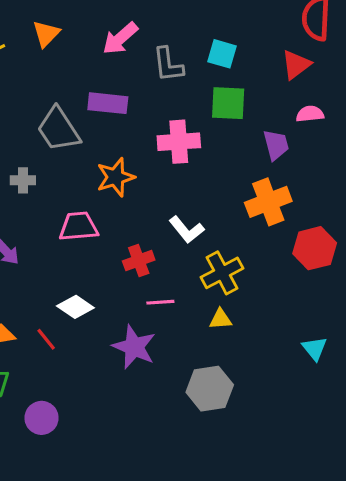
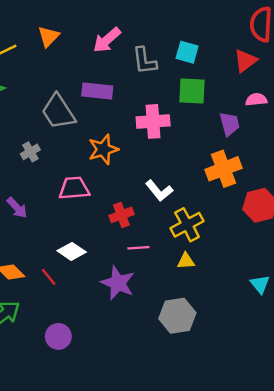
gray cross: (23, 180) -> (30, 152), turned -30
purple circle: (42, 418) -> (58, 336), moved

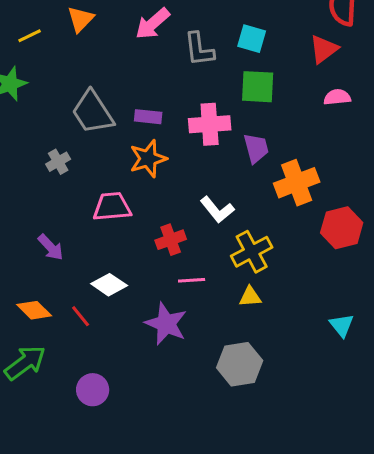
purple rectangle: (97, 91) -> (148, 117), moved, size x0.7
purple trapezoid: (230, 124) -> (256, 148), moved
purple arrow: (17, 208) -> (51, 247), moved

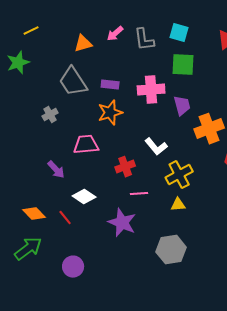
orange triangle: (81, 19) -> (83, 44), moved, turned 30
pink arrow: (153, 24) -> (115, 34), moved, size x0.7
purple arrow: (51, 247) -> (56, 170), moved

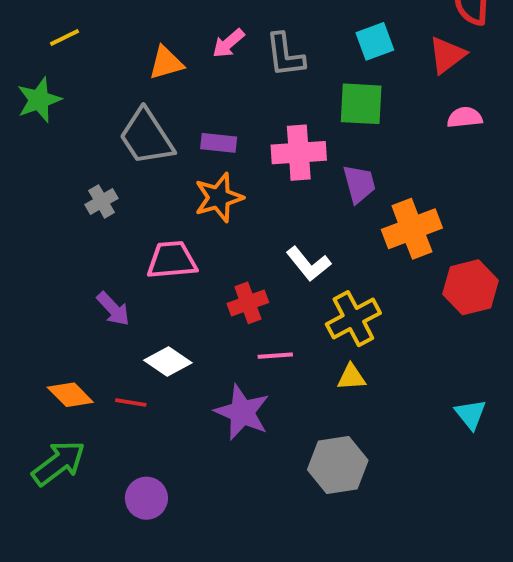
cyan square: (179, 33) -> (375, 41), moved, turned -36
red line: (65, 218) -> (131, 403), turned -42

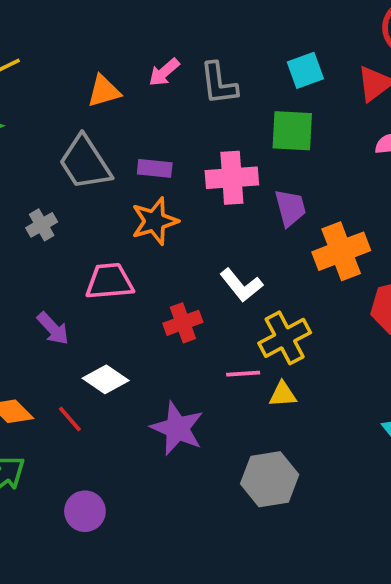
pink line: (275, 356) -> (243, 374), moved
red line: (131, 403) -> (70, 419), turned 40

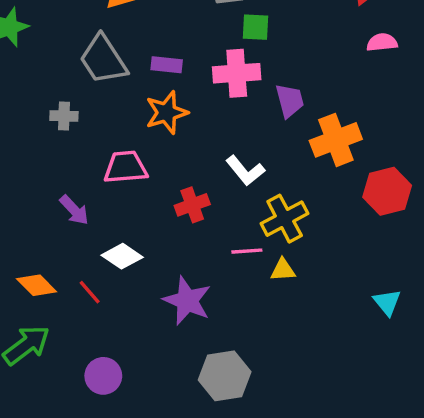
green square: (292, 131) -> (255, 27), moved, size x0.7
gray cross: (42, 225) -> (64, 116), turned 32
gray hexagon: (270, 479) -> (225, 376), moved

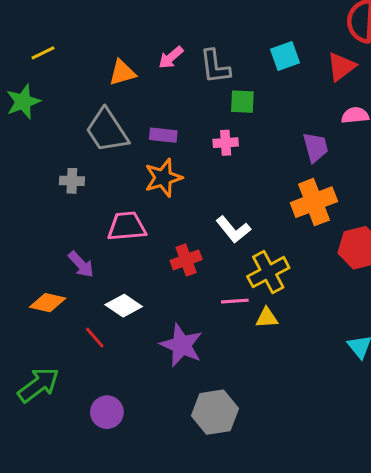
pink cross: (237, 73) -> (226, 143), size x0.6
purple trapezoid: (290, 101) -> (315, 147), moved
orange diamond: (37, 285) -> (48, 303), moved, turned -32

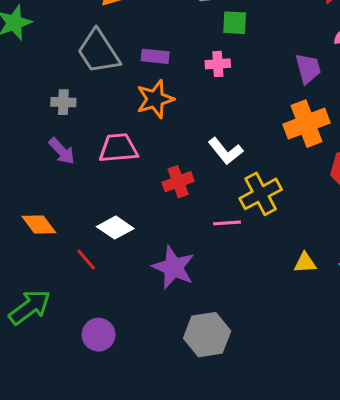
purple arrow: (81, 264) -> (62, 151), moved
orange diamond: (48, 303) -> (39, 225), turned 40
yellow triangle: (267, 318) -> (305, 263), moved

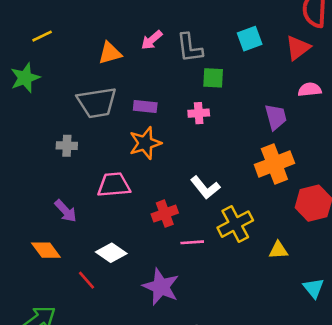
gray trapezoid: (99, 52) -> (97, 103), turned -66
purple arrow: (62, 151) -> (66, 211), moved
pink line: (227, 223) -> (192, 242), moved
yellow triangle: (305, 263) -> (278, 250), moved

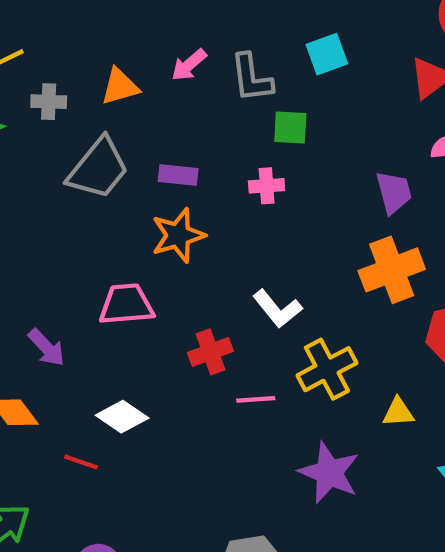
cyan square: (250, 39) -> (327, 54), moved
gray trapezoid: (97, 103) -> (98, 169), turned -42
gray cross: (67, 146) -> (49, 102), moved
red line: (86, 280) -> (81, 462), turned -30
purple star: (161, 287) -> (329, 473), moved

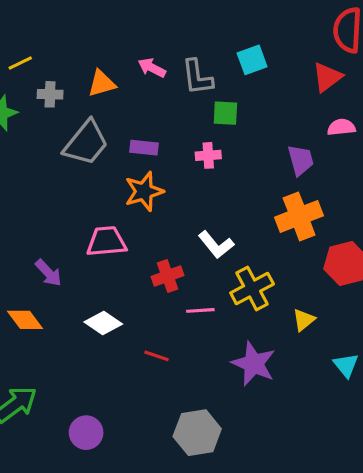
pink arrow: (189, 65) -> (152, 68), turned 68
yellow triangle: (398, 412) -> (304, 320), turned -35
red line: (81, 462) -> (157, 356), moved

